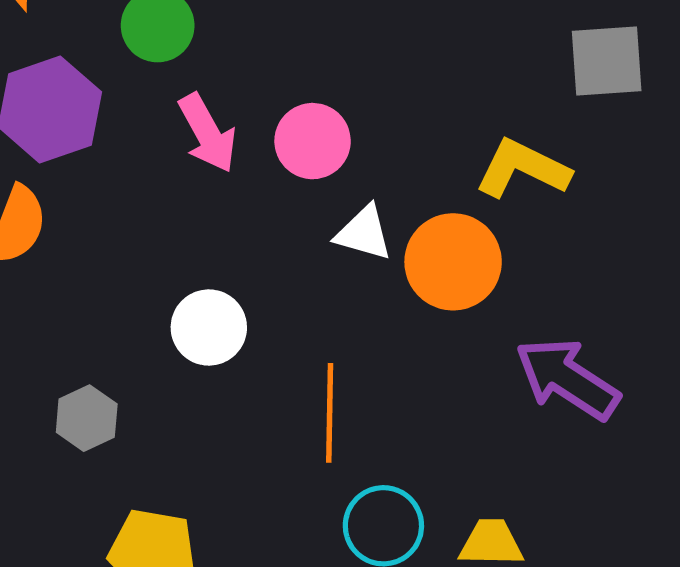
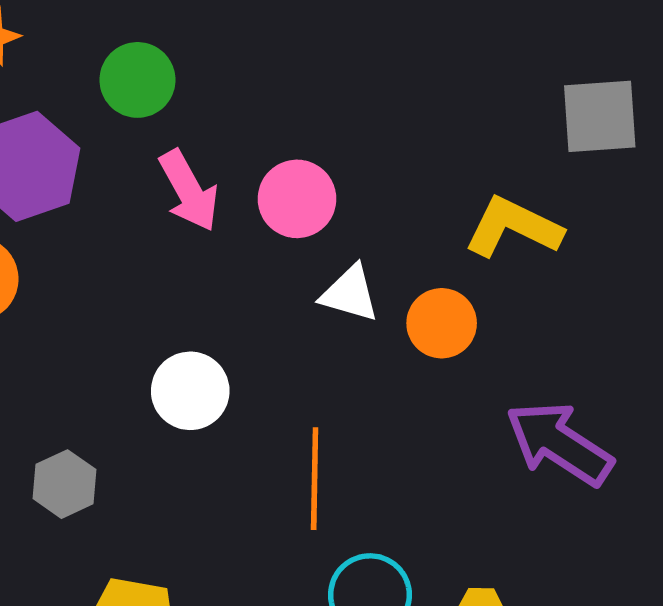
orange circle: (453, 262) -> (442, 323), size x0.7

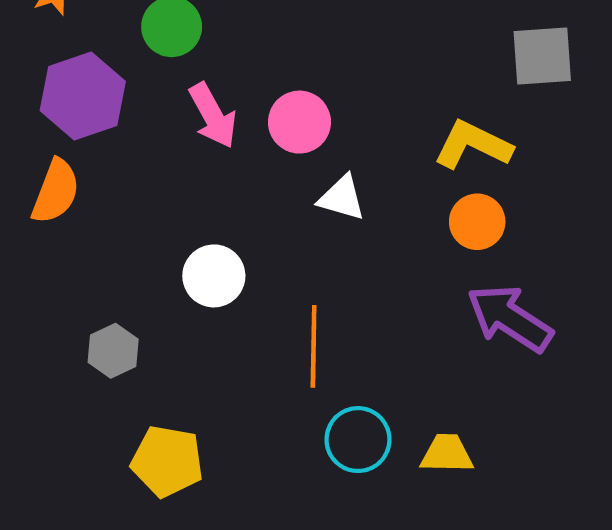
orange circle: (442, 323) -> (477, 222), moved

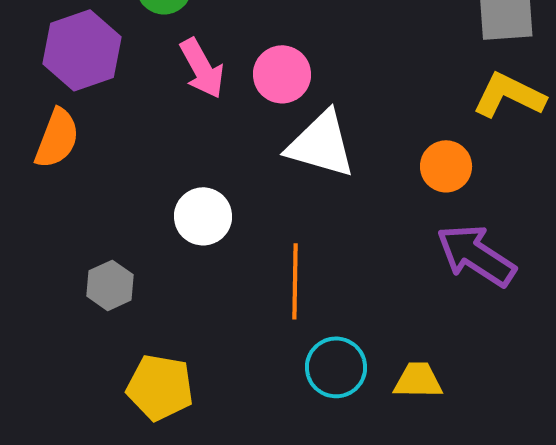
yellow L-shape: (473, 145) -> (509, 95), moved
white triangle: (342, 198) -> (321, 144), size x1.6

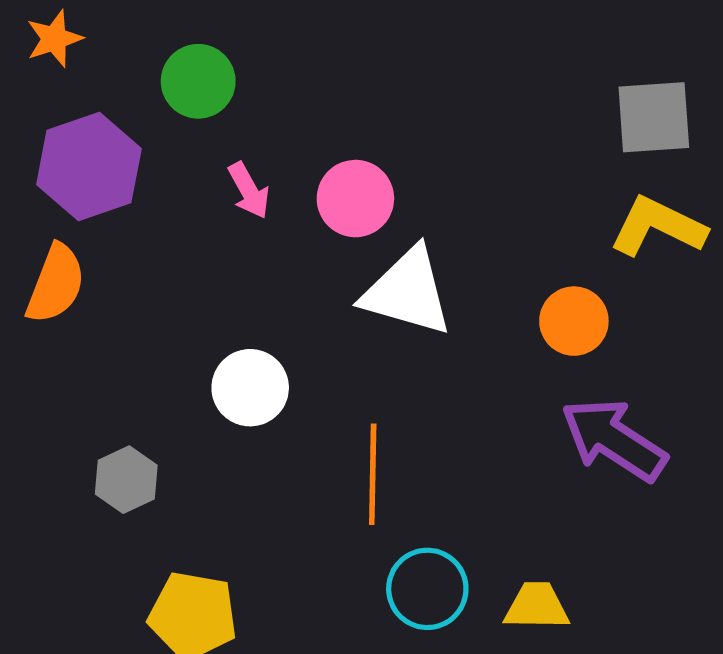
pink arrow: (202, 68) -> (249, 191), size x0.7

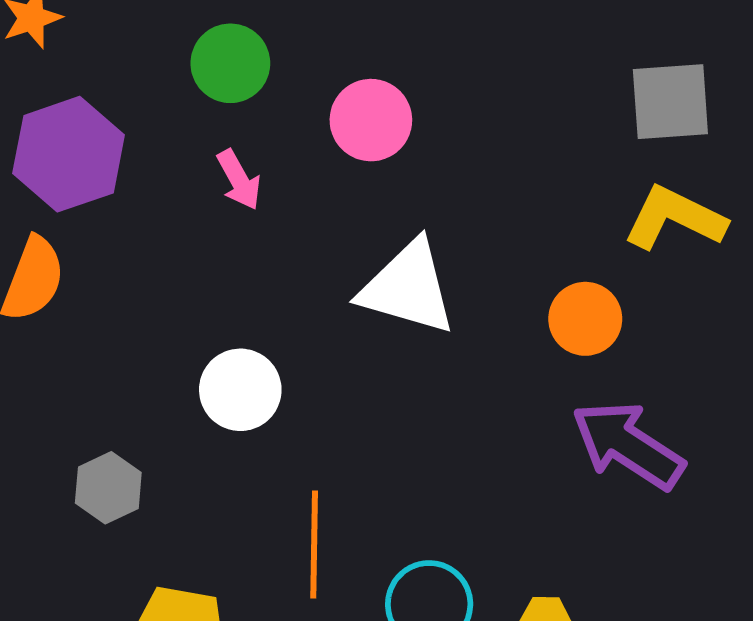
green circle: (198, 81) -> (230, 63), moved
pink circle: (355, 199) -> (371, 120), moved
orange line: (373, 474) -> (314, 545), moved

